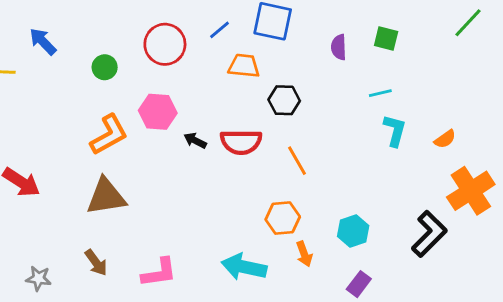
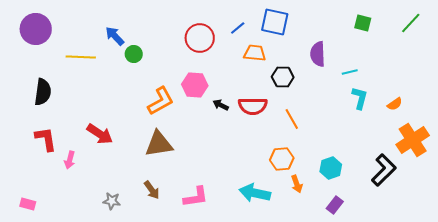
green square: (386, 39) -> (363, 23), moved
purple semicircle: (339, 47) -> (318, 54), moved, size x1.4
green circle: (105, 67) -> (134, 54), moved

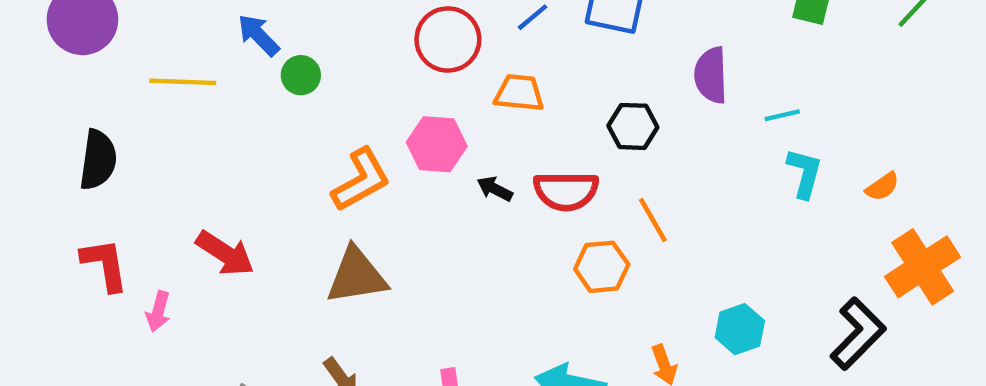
orange trapezoid: (255, 53) -> (519, 93), moved
orange hexagon: (282, 159) -> (602, 267), moved

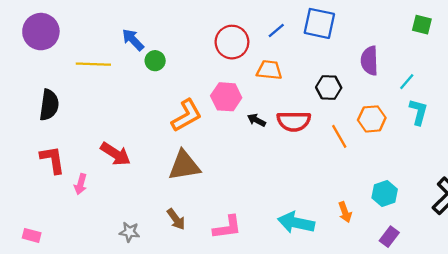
cyan line: (782, 115) -> (407, 82), turned -36
orange hexagon: (602, 267) -> (372, 119), moved

